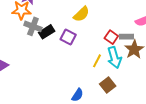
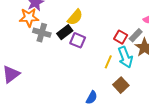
yellow semicircle: (81, 14) -> (75, 17), moved
black rectangle: (47, 32) -> (65, 32), moved
gray rectangle: (126, 37) -> (136, 35), turned -40

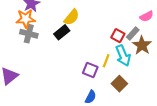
gray cross: (42, 33) -> (29, 34), moved
purple square: (78, 40) -> (90, 70), moved

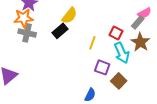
gray rectangle: (133, 33) -> (138, 22), moved
yellow line: (106, 61) -> (92, 43), moved
purple square: (90, 70) -> (102, 67), moved

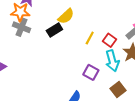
yellow line: (92, 43) -> (90, 38), moved
brown square: (119, 81) -> (118, 90), moved

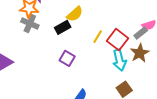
red square: (110, 40) -> (117, 40), size x1.5
purple square: (91, 72) -> (67, 58), moved

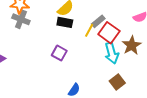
black rectangle: (63, 27) -> (65, 22), moved, turned 42
gray rectangle: (141, 33) -> (98, 21), moved

